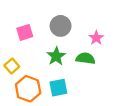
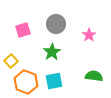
green semicircle: (85, 58) -> (94, 76), moved

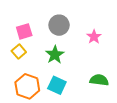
yellow square: (11, 61) -> (19, 52), moved
cyan square: (54, 81) -> (57, 85), turned 36

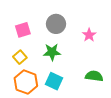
yellow square: (19, 52) -> (20, 57), moved
green star: (55, 55) -> (52, 52), turned 30

